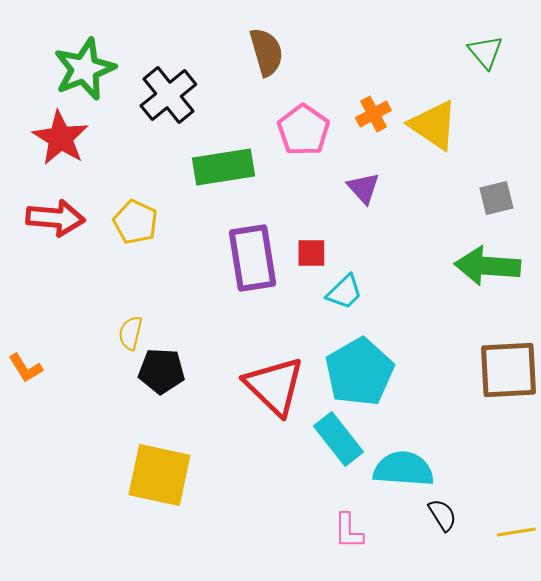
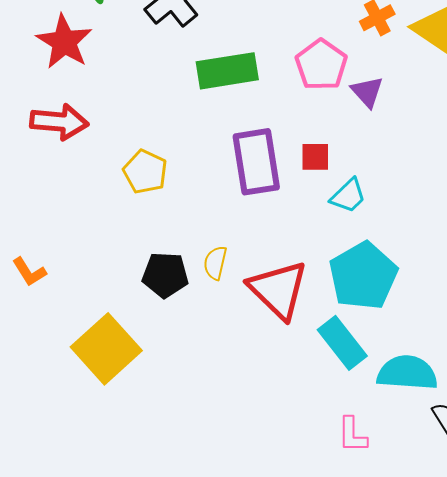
pink pentagon: (303, 130) -> (321, 65), moved
yellow pentagon: (135, 222) -> (145, 172), moved
yellow semicircle: (130, 333) -> (215, 263), moved
yellow square: (159, 475) -> (106, 349), moved, turned 36

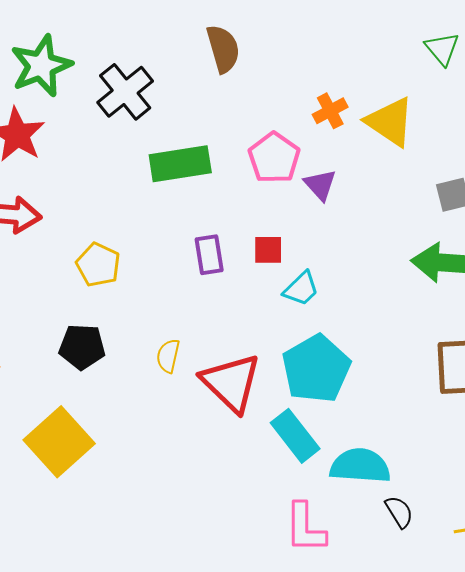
purple rectangle: (256, 162) -> (209, 255), size x0.6
black pentagon: (165, 275) -> (82, 347), moved
pink L-shape: (352, 435) -> (305, 528), size x1.4

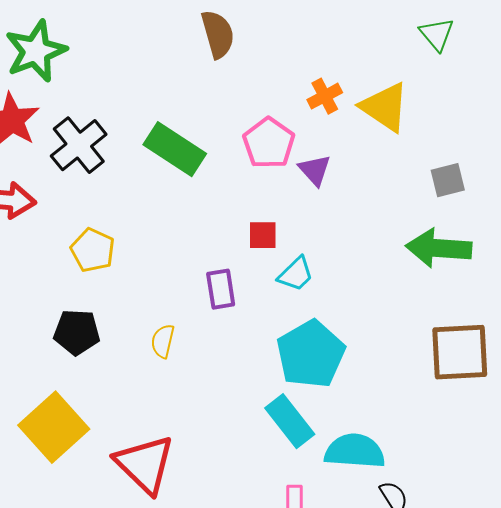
black cross: (125, 92) -> (79, 145), moved
green rectangle: (180, 164) -> (175, 149), turned 42
purple rectangle: (209, 255) -> (221, 289), moved
red triangle: (231, 383) -> (145, 464), moved

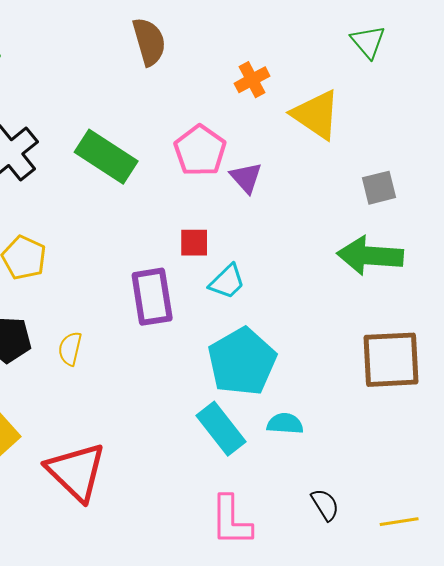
orange cross: (325, 96) -> (252, 80), moved
purple rectangle: (221, 289) -> (152, 297), size x1.4
yellow semicircle: (163, 341) -> (70, 349), moved
cyan semicircle: (355, 451) -> (285, 424), moved, size x0.6

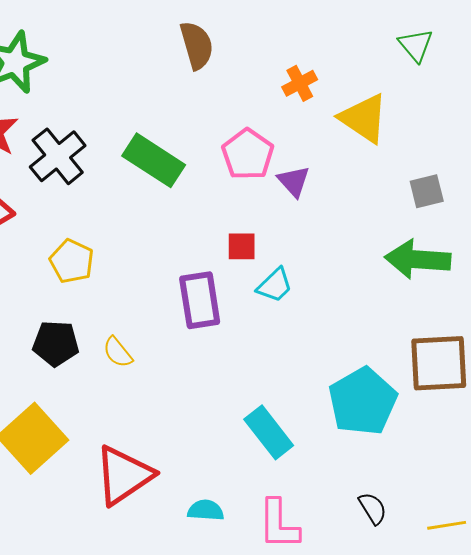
yellow semicircle: (70, 349) -> (118, 352), turned -52
cyan pentagon: (242, 362) -> (363, 401), moved
cyan semicircle: (285, 424) -> (206, 510), moved
red triangle: (76, 472) -> (124, 475), turned 42

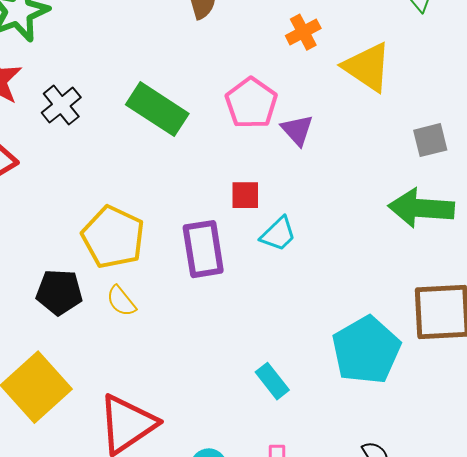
black cross: (58, 156) -> (61, 105), size x0.7
yellow pentagon: (72, 261) -> (113, 237), moved, size x1.4
cyan rectangle: (269, 432) -> (272, 381), size x0.7

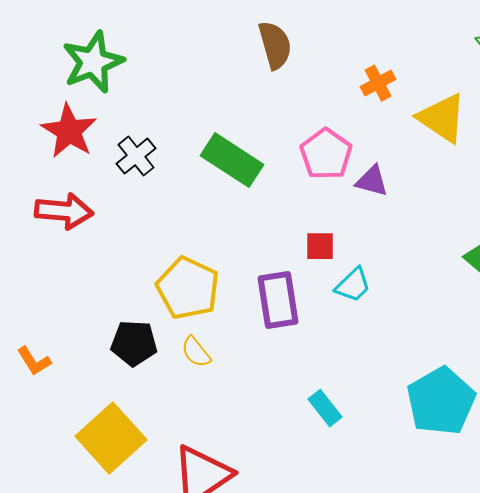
purple triangle: (297, 130) -> (372, 181), turned -33
cyan rectangle: (272, 381) -> (325, 408), moved

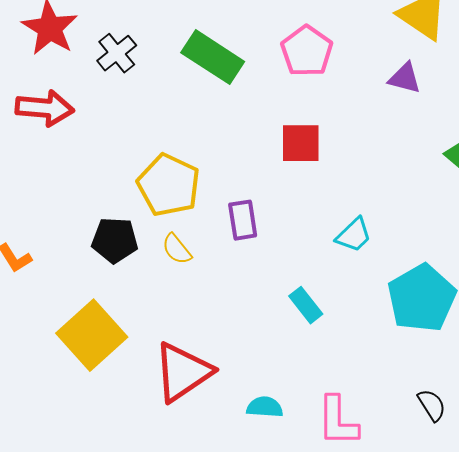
purple triangle: (372, 181) -> (405, 78), moved
red square: (320, 246) -> (301, 143), size x1.4
cyan trapezoid: (353, 285) -> (354, 235), moved
purple rectangle: (278, 300) -> (243, 220), moved, size x0.7

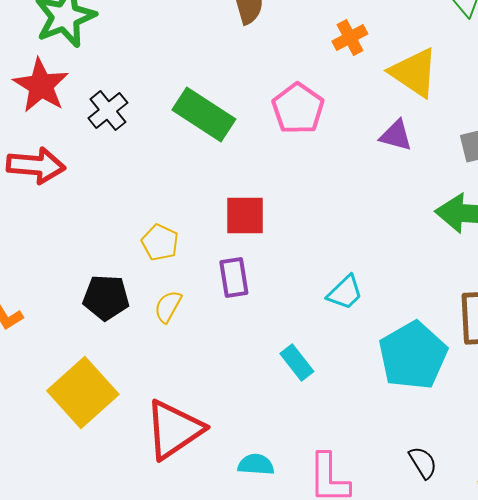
red square: (301, 143) -> (245, 216), moved
yellow pentagon: (169, 185) -> (160, 243), size x0.6
yellow semicircle: (177, 249) -> (168, 307), turned 68

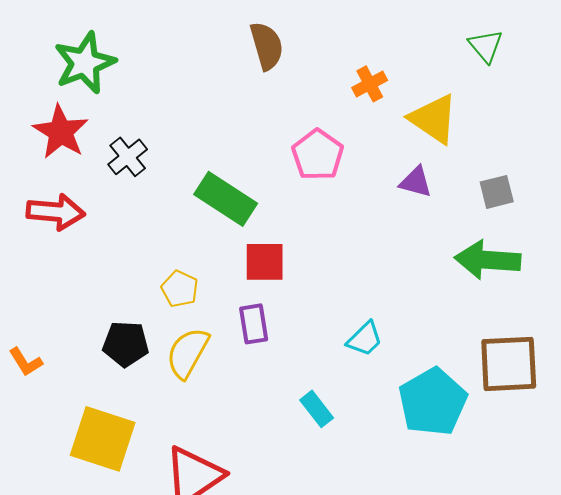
green rectangle: (204, 115) -> (226, 199), moved
yellow semicircle: (168, 307) -> (188, 353), size x1.6
yellow square: (83, 393) -> (103, 439), turned -30

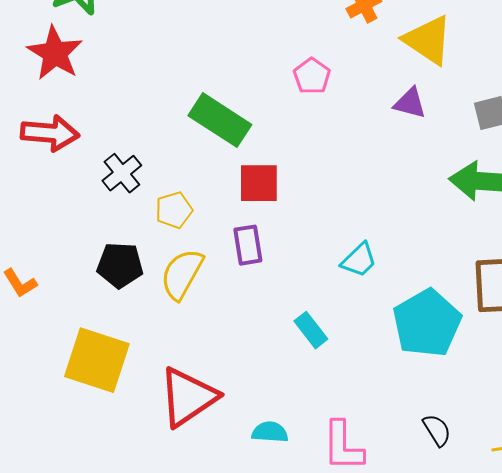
pink pentagon: (318, 155) -> (312, 76), size x0.7
black cross: (128, 157) -> (122, 173), moved
yellow pentagon: (180, 289) -> (174, 210), turned 30

